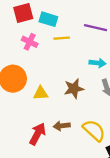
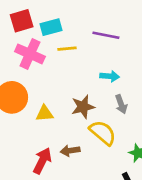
cyan rectangle: (48, 19) -> (51, 27), turned -30
pink cross: (30, 42) -> (30, 54), size x1.5
yellow semicircle: (94, 130) -> (103, 133), moved

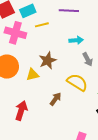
brown star: (83, 107) -> (48, 60), moved
brown arrow: (70, 151) -> (55, 99), turned 144
red arrow: (42, 161) -> (21, 111), moved

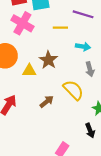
yellow line: (42, 25) -> (60, 28), moved
brown star: (48, 60) -> (48, 60), turned -30

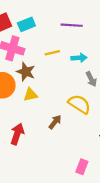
yellow line: (60, 28) -> (52, 53), moved
brown star: (48, 60) -> (26, 72), moved

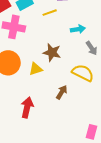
yellow line: (52, 53) -> (50, 13), moved
brown star: (26, 72) -> (52, 52), moved

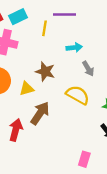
yellow line: (50, 13) -> (45, 28), turned -64
brown arrow: (62, 92) -> (40, 113), moved, size x1.5

